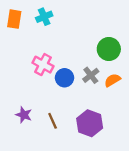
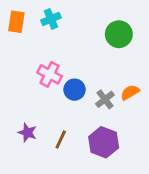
green circle: (109, 49) -> (119, 34), moved
gray cross: (91, 75) -> (105, 99), moved
brown line: (53, 121) -> (61, 139), turned 49

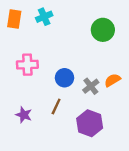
pink cross: (50, 74) -> (27, 65), moved, turned -30
brown line: (61, 139) -> (56, 107), moved

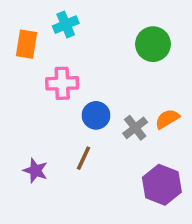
orange rectangle: (14, 19) -> (27, 44), moved
pink cross: (27, 65) -> (62, 83), moved
purple hexagon: (90, 123) -> (162, 185), moved

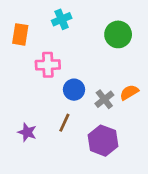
cyan cross: (66, 25) -> (62, 19), moved
purple hexagon: (162, 185) -> (103, 141), moved

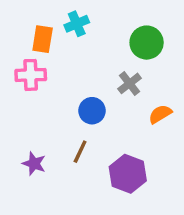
orange rectangle: (20, 34) -> (43, 39), moved
pink cross: (48, 65) -> (31, 75), moved
gray cross: (104, 99) -> (129, 83), moved

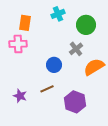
cyan cross: (77, 24) -> (58, 14), moved
orange semicircle: (160, 114) -> (94, 67), size x1.5
brown line: (80, 152) -> (47, 89), turned 40

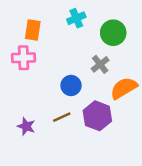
purple hexagon: (75, 102) -> (97, 116), moved

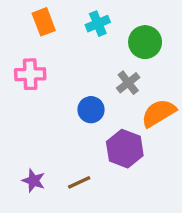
orange rectangle: (33, 30) -> (44, 22), moved, turned -30
brown line: (62, 117) -> (79, 182), moved
purple star: (26, 126) -> (34, 181), moved

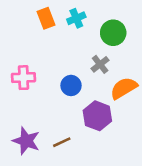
orange rectangle: (44, 22) -> (46, 18), moved
pink cross: (30, 74) -> (24, 78), moved
purple star: (34, 181) -> (26, 141), size x1.5

